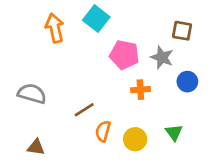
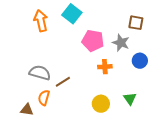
gray semicircle: (32, 94) -> (40, 73), moved
orange semicircle: (103, 131) -> (44, 98), moved

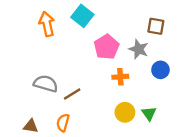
pink pentagon: (93, 41) -> (107, 47), turned 30
orange semicircle: (44, 98) -> (63, 123), moved
yellow circle: (101, 104) -> (125, 112), moved

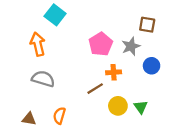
cyan square: (82, 16) -> (55, 15), moved
orange arrow: (47, 24) -> (38, 44), moved
gray star: (139, 49) -> (131, 46), turned 30
brown line: (72, 94) -> (95, 89), moved

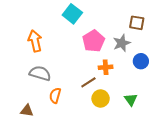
cyan square: (55, 15) -> (72, 14), moved
yellow circle: (118, 106) -> (101, 99), moved
orange semicircle: (59, 116) -> (55, 95), moved

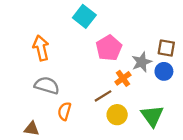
brown square: (137, 23) -> (166, 48), moved
gray star: (122, 43) -> (142, 62), moved
orange cross: (106, 67) -> (123, 78), turned -32
green triangle: (131, 100) -> (152, 116), size x1.5

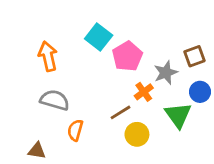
cyan square: (84, 16) -> (99, 37), moved
brown square: (166, 48) -> (195, 56), turned -30
blue circle: (164, 71) -> (200, 92), moved
green triangle: (152, 116) -> (178, 115), moved

